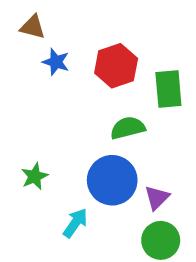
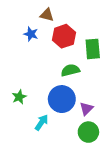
brown triangle: (33, 27) -> (47, 15), moved

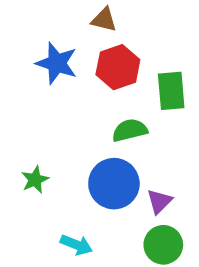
brown triangle: (47, 15) -> (104, 20), moved
blue star: (31, 34) -> (57, 63), size x1.5
cyan arrow: (42, 122) -> (76, 245), moved, turned 77

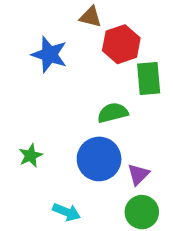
red hexagon: (118, 67) -> (121, 44), moved

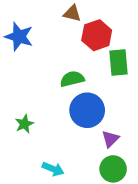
blue star: (49, 54) -> (19, 37), moved
green semicircle: (113, 113) -> (72, 79), moved
blue circle: (99, 159) -> (87, 110), moved

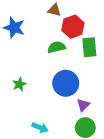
green semicircle: (72, 79) -> (56, 47), moved
green star: (24, 124) -> (19, 84), moved

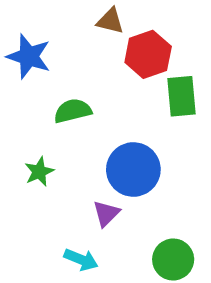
green semicircle: (56, 47) -> (73, 111), moved
purple triangle: (83, 105) -> (106, 213), moved

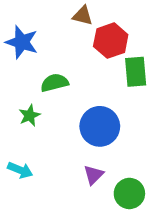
green star: (39, 172) -> (30, 115), moved
purple triangle: (106, 213) -> (94, 175), moved
cyan arrow: (81, 260) -> (20, 170), moved

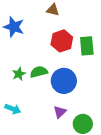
red hexagon: (111, 41) -> (62, 41), moved
green semicircle: (55, 83) -> (39, 72), moved

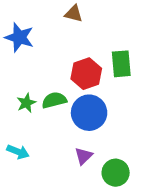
red hexagon: (62, 41) -> (86, 74), moved

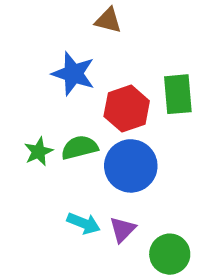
blue star: (19, 37) -> (73, 74), moved
cyan arrow: (18, 152) -> (84, 223), moved

